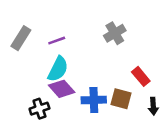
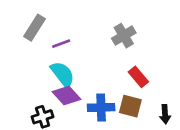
gray rectangle: (21, 38) -> (35, 28), moved
cyan semicircle: (58, 69) -> (62, 74), turned -65
red rectangle: (141, 76) -> (138, 77), moved

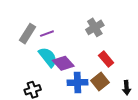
gray rectangle: (35, 28) -> (28, 34), moved
purple diamond: (66, 96) -> (63, 63), moved
brown square: (130, 106) -> (100, 82), turned 36

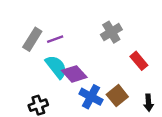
red rectangle: (106, 59) -> (139, 61), moved
blue cross: (78, 83) -> (91, 97), turned 30

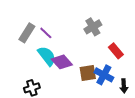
purple line: (55, 39) -> (46, 33), turned 64
brown square: (117, 96) -> (88, 73), moved, turned 30
blue cross: (91, 97) -> (104, 75), moved

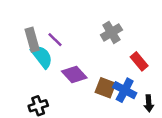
gray rectangle: (27, 33) -> (32, 40), turned -48
cyan semicircle: (47, 56) -> (42, 56), moved
brown square: (88, 73) -> (105, 88), turned 30

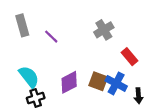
gray rectangle: (32, 40) -> (22, 25), moved
cyan semicircle: (42, 56) -> (29, 77), moved
purple diamond: (74, 75) -> (69, 82), moved, turned -75

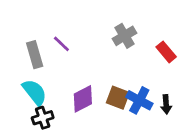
gray rectangle: (22, 25) -> (35, 55), moved
red rectangle: (130, 57) -> (166, 52), moved
black arrow: (138, 96) -> (166, 104), moved

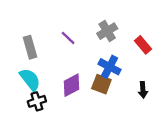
purple line: (61, 44) -> (68, 38), moved
blue cross: (139, 100) -> (110, 67), moved

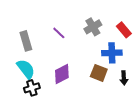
red rectangle: (143, 45) -> (124, 30), moved
blue cross: (110, 67) -> (112, 53), moved, turned -30
brown square: (101, 84) -> (99, 73), moved

